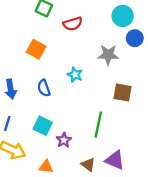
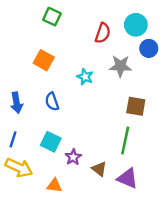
red semicircle: (73, 24) -> (103, 33), moved, turned -54
cyan star: (75, 75) -> (85, 77), moved
green line: (98, 125) -> (125, 141), moved
brown triangle: (88, 165) -> (99, 169), moved

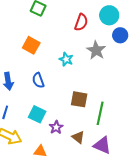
gray star: (120, 66) -> (96, 50), turned 30
brown square: (136, 106) -> (79, 99), moved

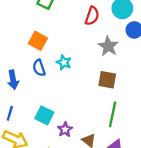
cyan star: (66, 59) -> (64, 62), moved
blue semicircle: (38, 80) -> (39, 68), moved
brown square: (79, 99) -> (107, 80), moved

